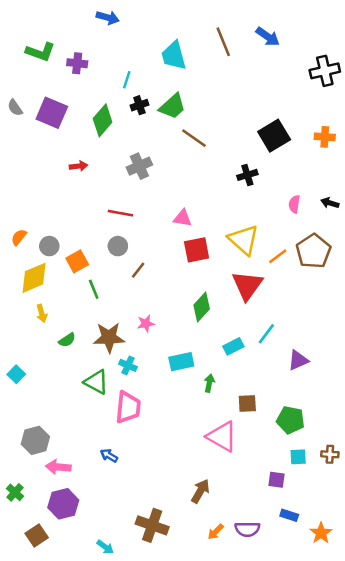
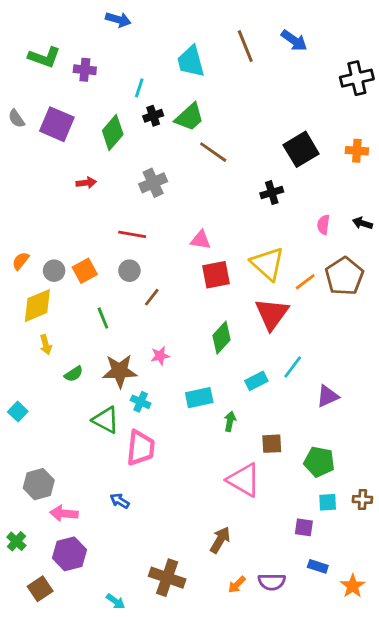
orange square: (77, 261) -> (85, 271), moved

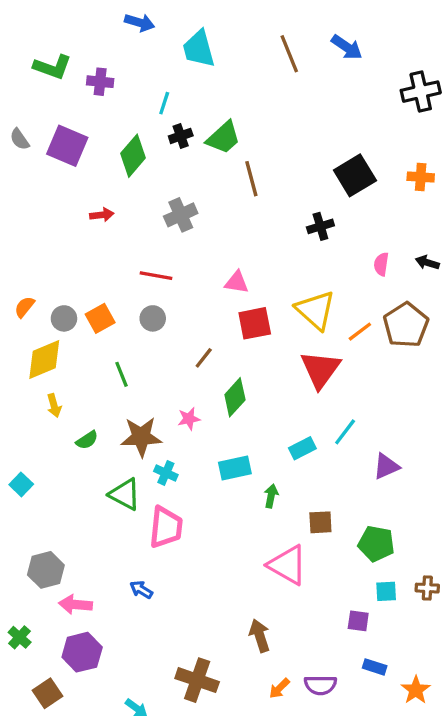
cyan trapezoid: (191, 61) -> (199, 49), moved
brown line: (213, 152) -> (251, 179), turned 40
brown line: (152, 297) -> (204, 358), moved
green diamond: (222, 338) -> (235, 397), moved
brown arrow: (220, 540) -> (260, 636), turned -48

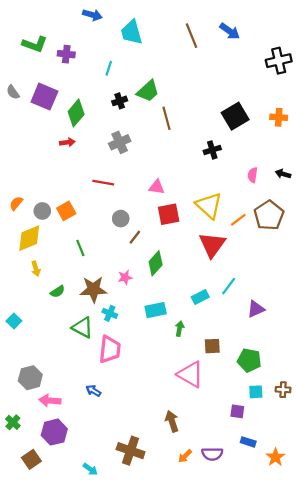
black cross: (181, 136) -> (120, 101), moved
green diamond: (133, 156) -> (76, 113), moved
gray circle: (153, 318) -> (121, 219), moved

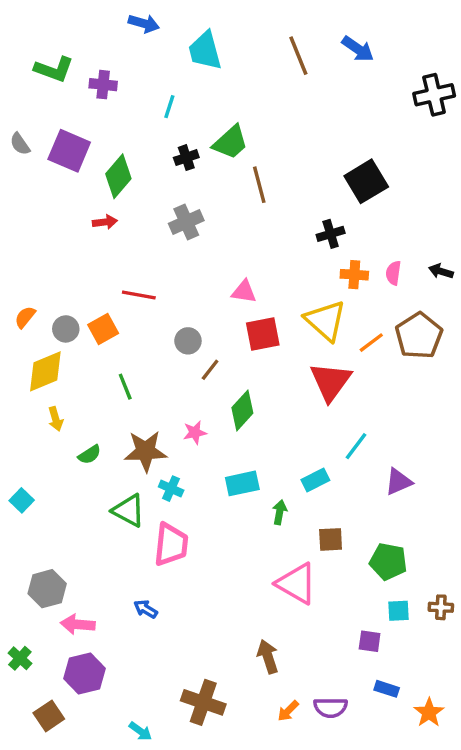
orange cross: (279, 117) -> (354, 275), moved
red line: (103, 183) -> (139, 295), moved
cyan rectangle: (200, 297) -> (315, 480), moved

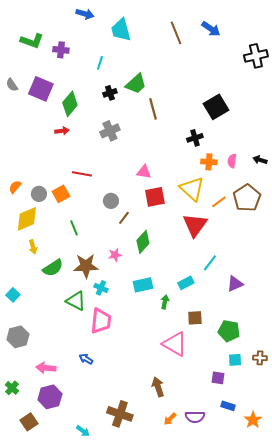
green semicircle: (90, 455) -> (53, 268), size x1.5
gray hexagon: (47, 589) -> (18, 337), moved

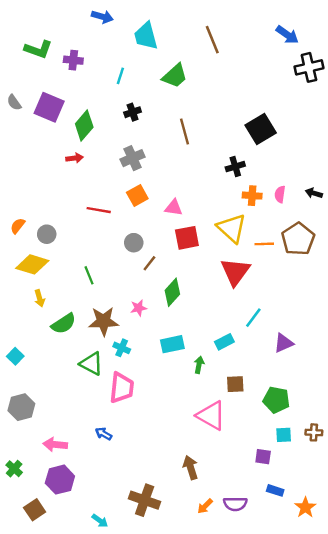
blue arrow: (211, 29) -> (287, 35), moved
green trapezoid: (136, 84) -> (175, 76), moved
orange square: (61, 194) -> (137, 196), moved
orange line: (219, 202) -> (264, 244), turned 35
yellow diamond: (27, 219) -> (32, 264), turned 40

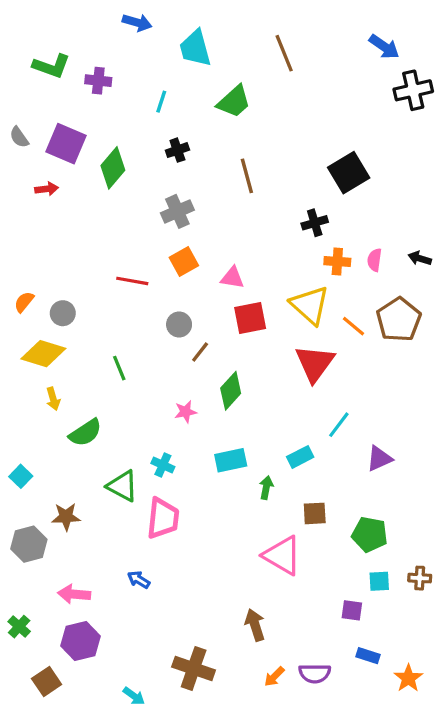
red arrow: (74, 158) -> (47, 189), moved
orange line: (264, 244) -> (353, 326), turned 42
brown star: (104, 321) -> (66, 517), moved, size x0.7

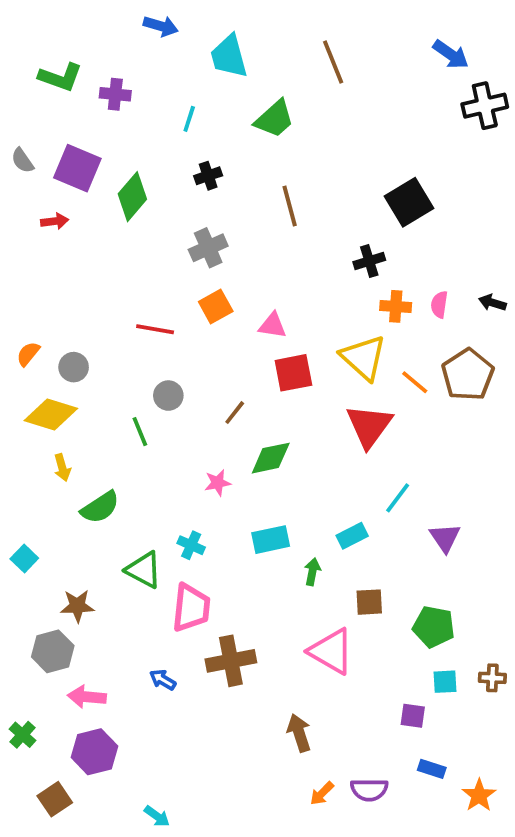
gray circle: (179, 325) -> (168, 396), moved
green diamond: (231, 391) -> (271, 458), turned 36
purple triangle: (379, 459) -> (445, 538), turned -40
gray hexagon: (29, 544) -> (53, 651), moved
brown cross: (194, 669) -> (231, 661), moved, turned -30

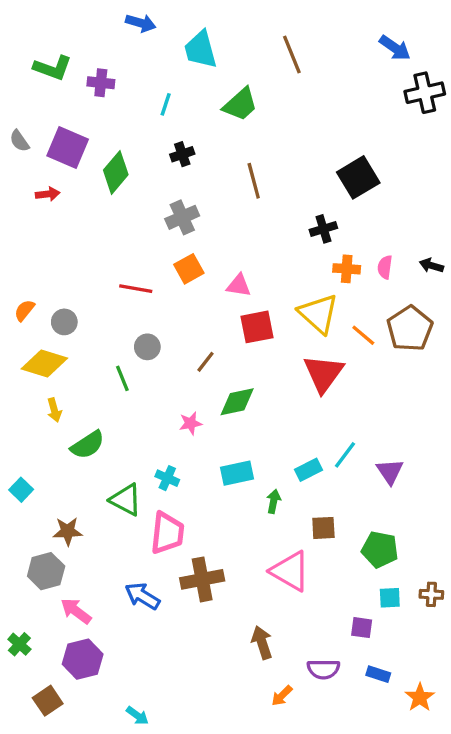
cyan line: (398, 498) -> (345, 455), moved
blue arrow: (163, 680) -> (142, 596), size x1.5
pink arrow: (87, 697) -> (76, 611), turned 32
purple semicircle: (369, 790) -> (323, 669), moved

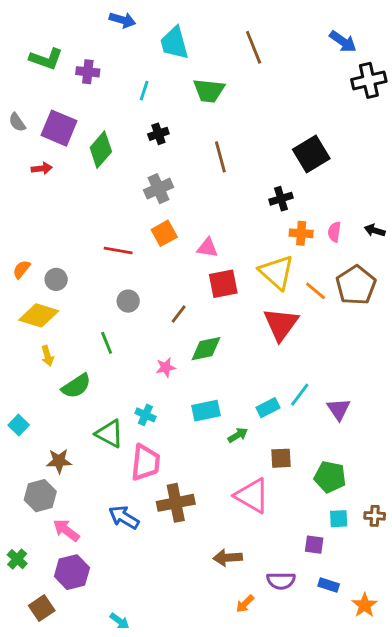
green trapezoid: (240, 104) -> (209, 91), turned 48
green line: (122, 378) -> (107, 343), moved
green arrow: (274, 501) -> (238, 435), turned 48
brown arrow: (262, 643) -> (228, 558), turned -76

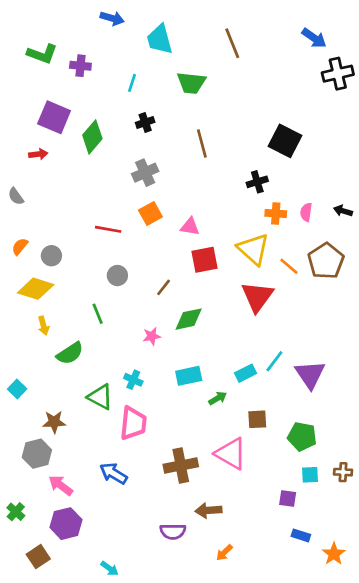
gray semicircle: (17, 122) -> (16, 196), moved
black square: (311, 154) -> (285, 141), turned -32
purple triangle: (339, 409) -> (310, 374), size x1.4
brown cross: (176, 503) -> (181, 466), moved
purple semicircle: (281, 581) -> (173, 531), moved

